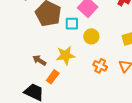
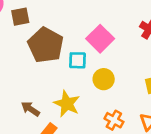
yellow star: (66, 55) -> (67, 104), turned 30

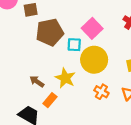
brown pentagon: (46, 45) -> (50, 32), turned 30
yellow circle: (104, 79) -> (94, 60), size x1.6

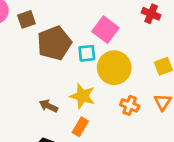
orange rectangle: (50, 100) -> (80, 127), moved

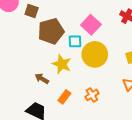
brown square: (26, 19) -> (32, 11), turned 32
yellow star: (83, 96) -> (62, 64), moved
orange cross: (130, 105) -> (92, 95), moved, turned 32

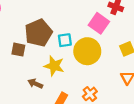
brown square: (32, 11) -> (18, 50), moved
pink square: (91, 25) -> (99, 23), moved

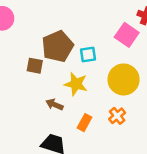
yellow circle: (87, 51) -> (124, 79), moved

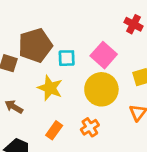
pink square: (127, 35) -> (104, 55), moved
brown arrow: (54, 104) -> (14, 107), moved

